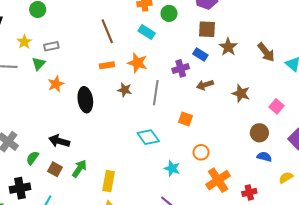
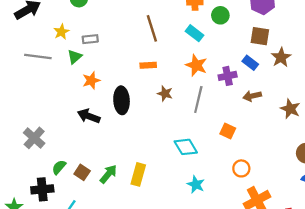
orange star: (137, 63) -> (196, 65), moved
black arrow: (59, 141) -> (89, 116), moved
green semicircle: (32, 158) -> (59, 167), moved
cyan star: (172, 168) -> (196, 184), moved
yellow rectangle: (109, 181) -> (138, 174), moved

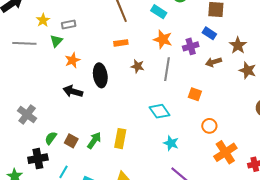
brown star: (281, 57) -> (238, 45), moved

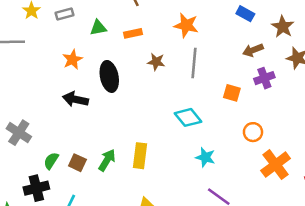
green triangle: (56, 41) -> (98, 28), moved, turned 40
purple cross: (191, 46) -> (264, 78), moved

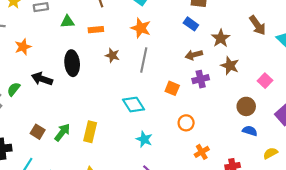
orange star: (72, 59) -> (23, 47), moved
green semicircle: (51, 161) -> (14, 89), moved
orange cross: (276, 165) -> (202, 152), size x0.6

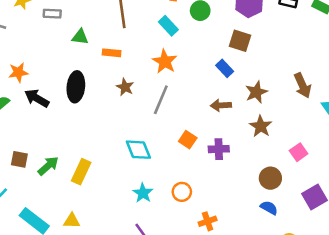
orange star: (23, 47) -> (18, 72), moved
purple cross: (201, 79) -> (219, 149), moved
orange circle: (186, 123) -> (182, 192), moved
brown square: (38, 132) -> (19, 159), turned -32

